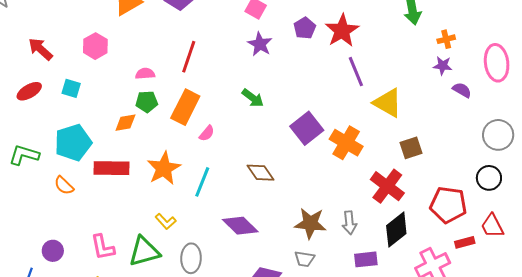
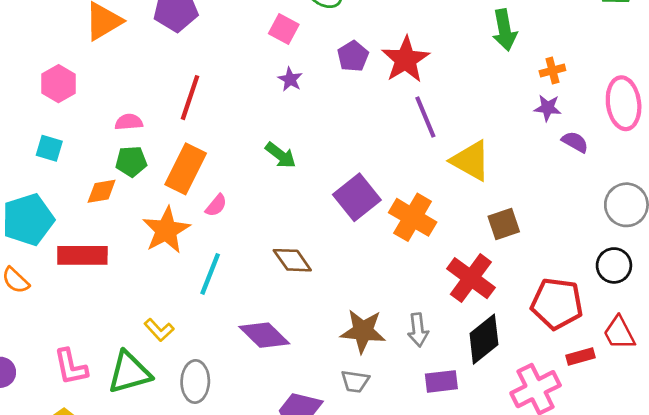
purple star: (260, 44) -> (290, 79), size x0.7
cyan square: (71, 88) -> (49, 148), moved
orange star: (164, 168) -> (166, 230), moved

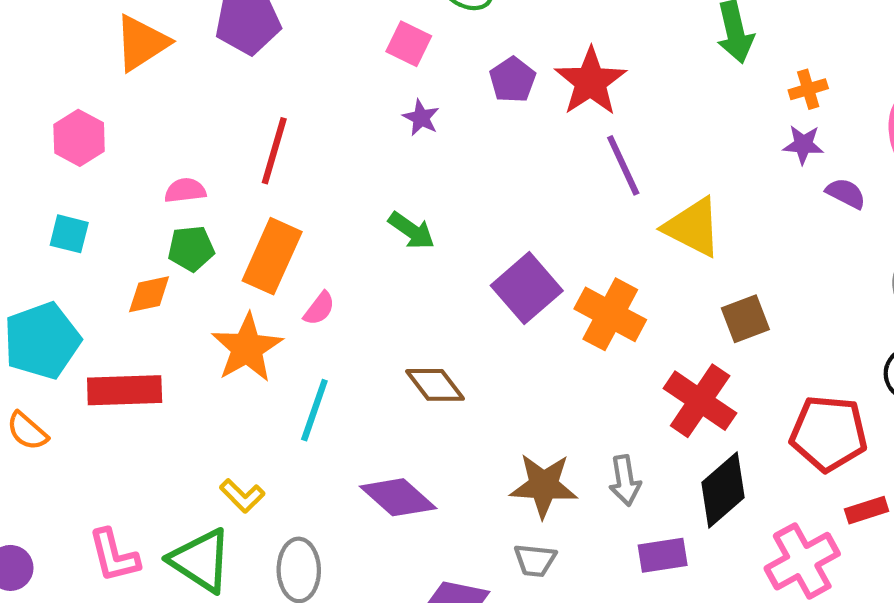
green triangle: (129, 372) -> (201, 560), turned 51

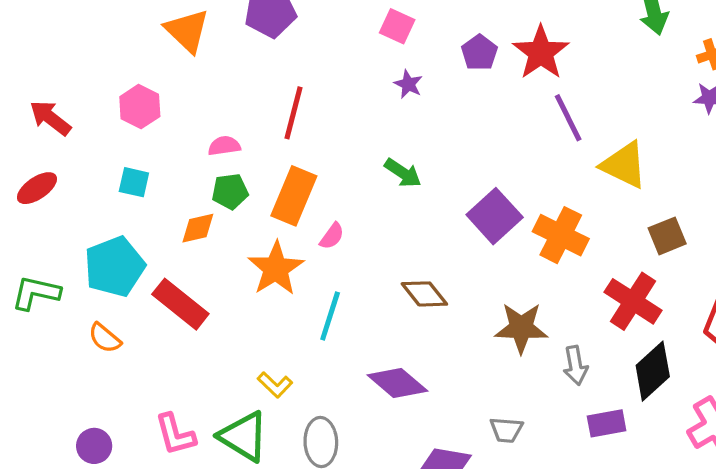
orange triangle: (142, 43) -> (187, 31), turned -42
red rectangle: (125, 390) -> (180, 304), turned 42
brown star: (544, 486) -> (521, 328), moved

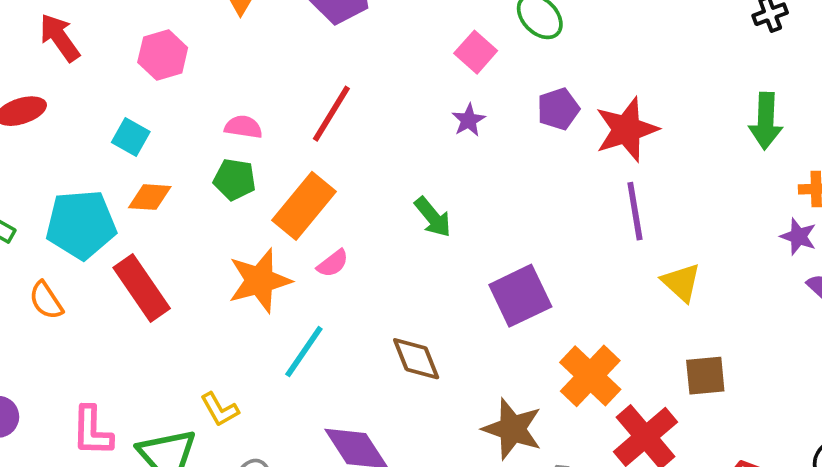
yellow triangle: (624, 165) -> (681, 282), size x0.7
orange diamond: (198, 228) -> (150, 197), moved
orange cross: (561, 235) -> (590, 376), moved

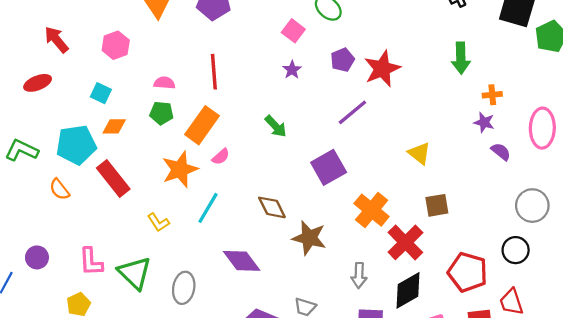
red line: (331, 114) -> (214, 72), turned -32
purple line: (635, 211) -> (352, 112), moved, turned 64
yellow L-shape: (220, 410) -> (158, 222), moved
brown star: (512, 429) -> (309, 238), moved

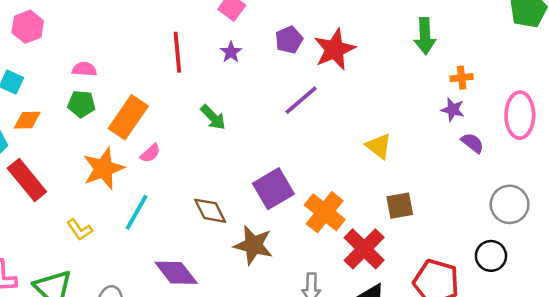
red line: (214, 72) -> (177, 52), moved
purple square: (329, 167) -> (273, 189), moved

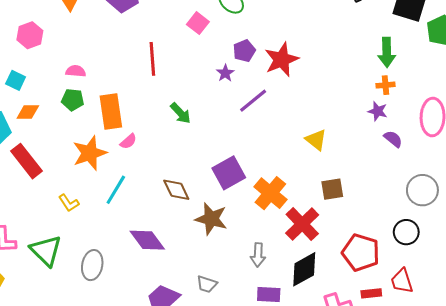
green arrow: (425, 36) -> (387, 52), moved
purple star: (231, 52) -> (225, 73), moved
orange rectangle: (128, 117) -> (111, 111), turned -44

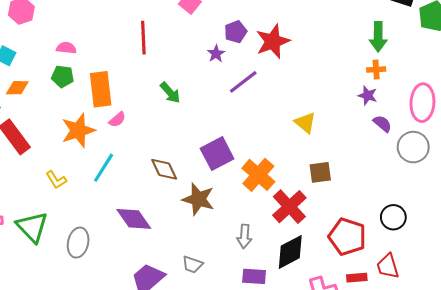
gray circle: (422, 190) -> (413, 147), moved

